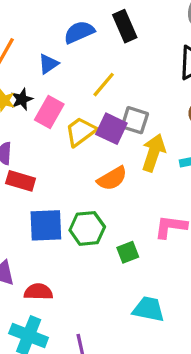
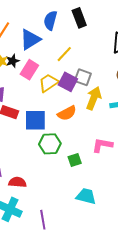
blue semicircle: (79, 32) -> (50, 20), turned -54
blue triangle: (48, 64) -> (30, 39), size x1.6
blue square: (46, 225) -> (35, 120), moved

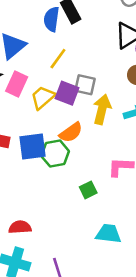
blue semicircle: (50, 20) -> (51, 19), moved
green hexagon: (50, 144) -> (55, 154), moved

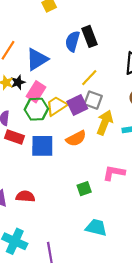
yellow line: (58, 59) -> (89, 78), moved
purple square: (67, 93) -> (77, 105), turned 36
green hexagon: (55, 154) -> (36, 109), moved
red semicircle: (20, 227) -> (25, 196), moved

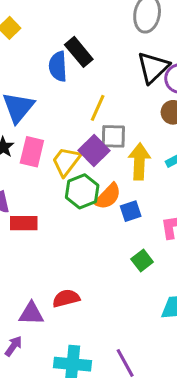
green hexagon: (36, 109) -> (82, 191), moved
blue square: (42, 146) -> (131, 211), moved, size x0.6

